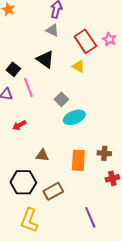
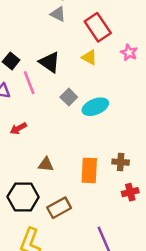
pink star: (109, 39) -> (129, 53), moved
black triangle: (45, 59) -> (50, 62), moved
cyan ellipse: (74, 117) -> (95, 107), moved

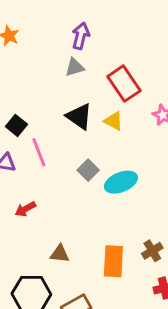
gray triangle: (58, 14) -> (75, 67), turned -42
black triangle: (50, 62) -> (79, 116), moved
brown cross: (121, 162) -> (152, 251), turned -35

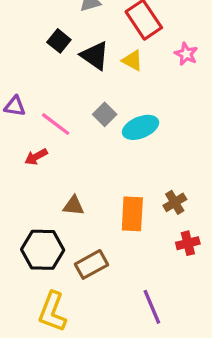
black square: (16, 125) -> (59, 41), moved
pink line: (39, 152) -> (56, 124), moved, turned -32

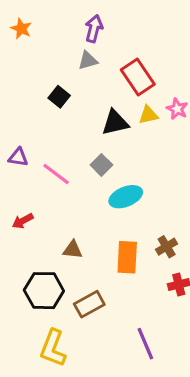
black triangle: (95, 56) -> (115, 122), moved, turned -48
yellow triangle: (132, 60) -> (148, 115), moved, turned -40
cyan ellipse: (140, 127) -> (126, 197), moved
red arrow: (36, 157) -> (23, 221), moved

